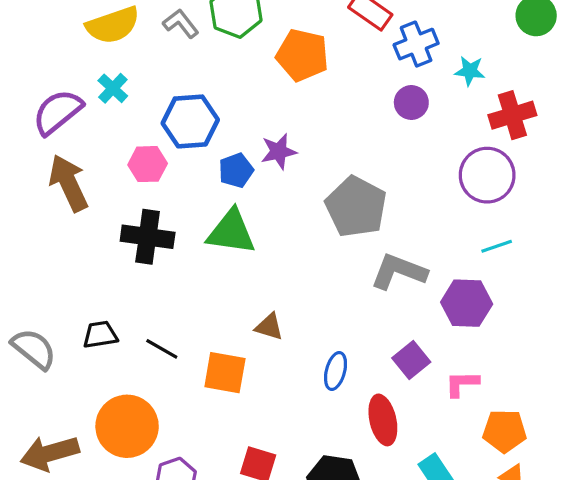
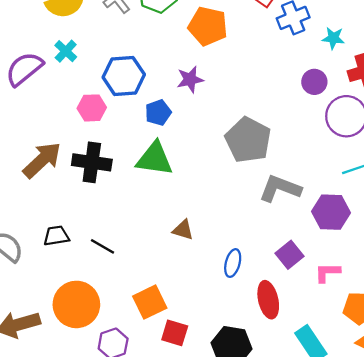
purple circle: (411, 102) -> (314, 82), moved
purple star: (279, 151) -> (190, 79), moved
brown arrow: (69, 183) -> (42, 160), moved, turned 72
orange square: (225, 373) -> (150, 302), moved, turned -36

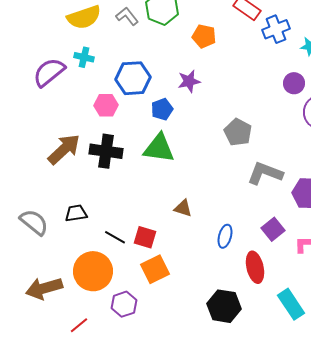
orange pentagon: (208, 26) -> (204, 36), size x0.7
cyan cross: (66, 51) -> (84, 57), turned -30
gray pentagon: (248, 140) -> (238, 132), size x0.7
black line: (102, 246) -> (115, 237), moved
red square: (175, 333) -> (145, 237), moved

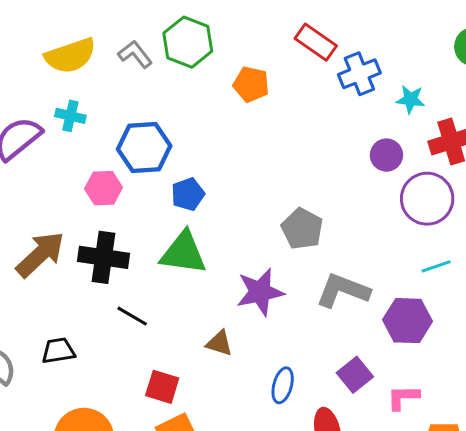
purple star: (189, 81) -> (260, 292), moved, size x1.4
black line: (115, 237) -> (132, 316), moved

